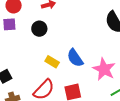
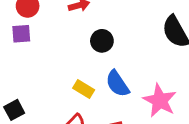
black circle: (39, 29) -> (102, 41), moved

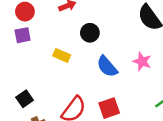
yellow rectangle: (84, 89) -> (62, 55), moved
pink star: (160, 101) -> (142, 61), moved, size x0.7

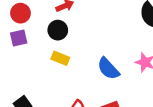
black circle: (90, 33) -> (58, 30), moved

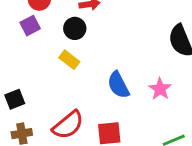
purple square: (19, 38) -> (30, 26), turned -30

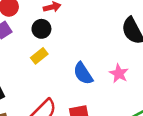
yellow rectangle: (69, 60) -> (39, 56), turned -70

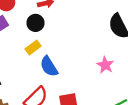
blue semicircle: (83, 73) -> (49, 66), moved

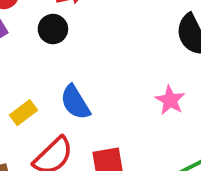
yellow rectangle: (33, 48) -> (23, 113), moved

